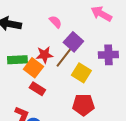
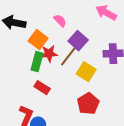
green rectangle: (17, 60) -> (37, 62), moved, turned -72
orange square: (33, 68) -> (38, 40), moved
red pentagon: (83, 105) -> (88, 104), turned -30

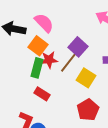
pink semicircle: (60, 21) -> (44, 23), moved, size x1.5

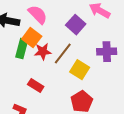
purple square: (78, 47) -> (76, 25), moved
green rectangle: (37, 68) -> (22, 49), moved

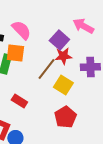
orange square: (32, 38) -> (15, 53), turned -30
red star: (43, 52) -> (63, 56), moved

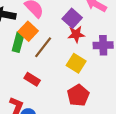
orange square: (15, 53) -> (28, 31), turned 36
brown line: (46, 69) -> (43, 47), moved

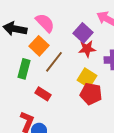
green rectangle: (18, 42) -> (24, 69), moved
red pentagon: (78, 95) -> (91, 94), moved, turned -30

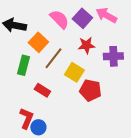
pink semicircle: (45, 23) -> (59, 19), moved
purple square: (83, 33) -> (82, 18), moved
yellow square: (87, 78) -> (74, 72), moved

